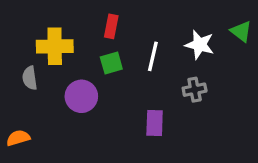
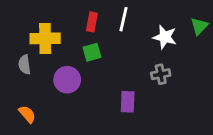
green triangle: (241, 31) -> (199, 26), turned 36
white line: (153, 56) -> (124, 19), moved
orange semicircle: (18, 138) -> (27, 114), moved, turned 66

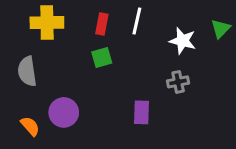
yellow cross: (45, 38) -> (47, 23), moved
gray semicircle: (24, 65) -> (27, 71), size x1.4
purple circle: (67, 80) -> (64, 112), moved

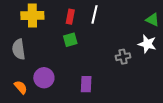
green triangle: (221, 29) -> (153, 20), turned -48
white star: (183, 41) -> (147, 44), moved
purple rectangle: (141, 112) -> (86, 84), moved

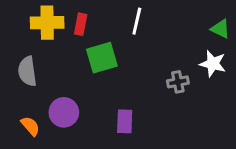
red rectangle: (70, 17) -> (81, 24), moved
green square: (70, 40) -> (102, 58), size x1.5

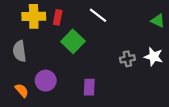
white line: (137, 21) -> (98, 15), turned -66
green square: (102, 58) -> (73, 41), turned -30
white star: (213, 64) -> (154, 57), moved

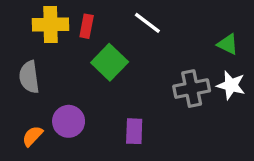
green triangle: (158, 21) -> (228, 44), moved
gray cross: (127, 59) -> (192, 89), size x1.5
orange semicircle: (22, 90) -> (32, 136), turned -96

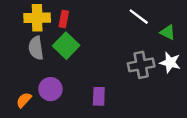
white line: (147, 23) -> (139, 17), moved
green square: (110, 62) -> (66, 46), moved
gray semicircle: (29, 77) -> (36, 48), moved

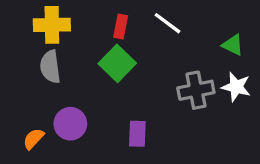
white line: (139, 17) -> (167, 23), moved
red rectangle: (64, 19) -> (121, 27), moved
green square: (66, 46) -> (117, 63), moved

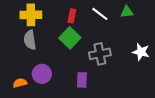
green triangle: (233, 45) -> (127, 12), moved, turned -32
gray cross: (196, 90) -> (100, 54), moved
orange semicircle: (33, 139) -> (20, 83), turned 32

